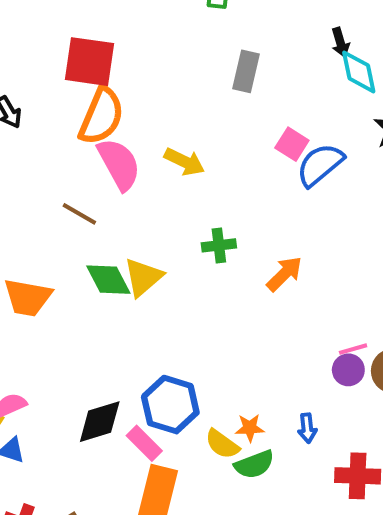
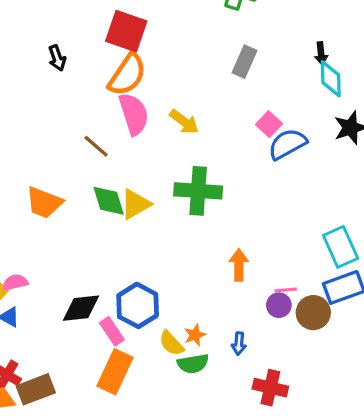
green cross: (219, 245) -> (198, 191), size x1.8
orange arrow: (284, 274) -> (239, 265), moved, turned -56
orange star: (250, 428) -> (195, 335), turned -30

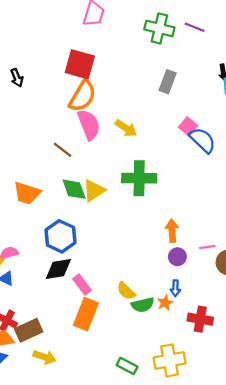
black arrow: (57, 58) -> (17, 78), moved
blue semicircle: (287, 144) -> (203, 140), turned 76
blue hexagon: (138, 305) -> (60, 236), moved
purple circle: (279, 305) -> (177, 257), moved
orange star: (195, 335) -> (165, 303), moved

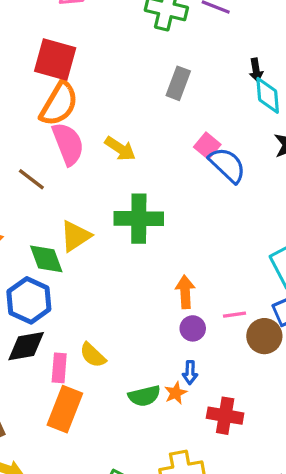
green diamond: (74, 189) -> (46, 259), moved
pink rectangle: (82, 285) -> (59, 368), turned 42
yellow semicircle: (126, 291) -> (93, 355), moved

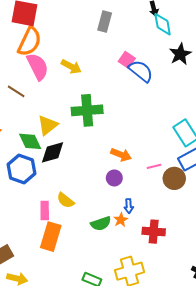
orange arrow: (185, 292) -> (121, 155), turned 120
purple circle: (193, 328) -> (114, 178), moved
black diamond: (26, 346) -> (53, 152), moved

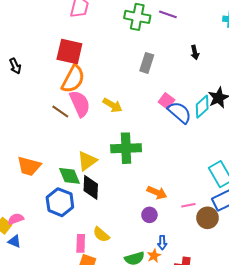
cyan diamond: (163, 24) -> (202, 107), moved, turned 55
brown line: (16, 91) -> (60, 112), moved
black diamond: (53, 152) -> (91, 187), turned -75

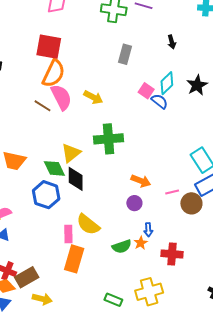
cyan diamond: (202, 107) -> (167, 83), moved
blue semicircle: (180, 112) -> (159, 101), size x0.7
yellow semicircle: (101, 234) -> (88, 224), size x1.4

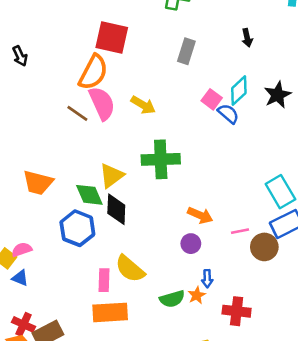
red square: (49, 47) -> (112, 38), moved
orange rectangle: (74, 259) -> (110, 312), turned 68

